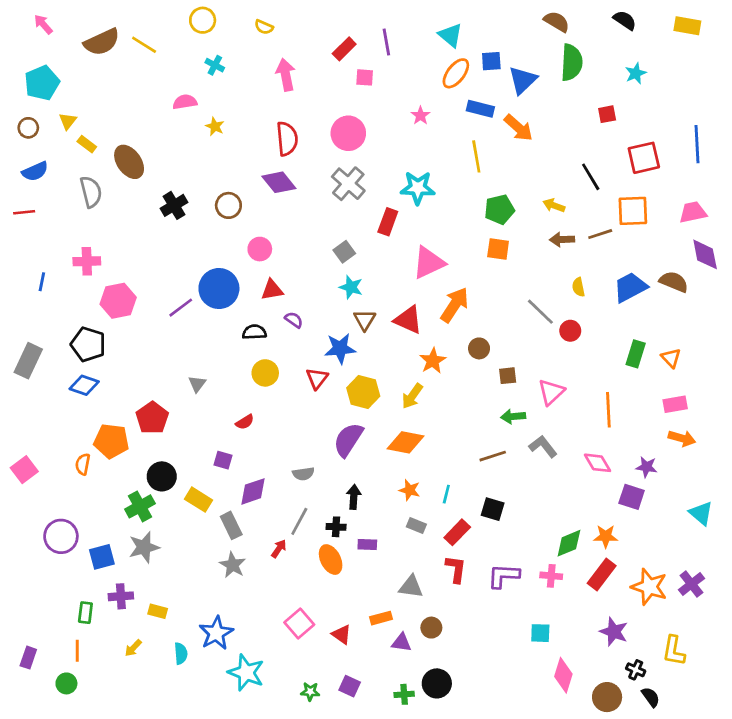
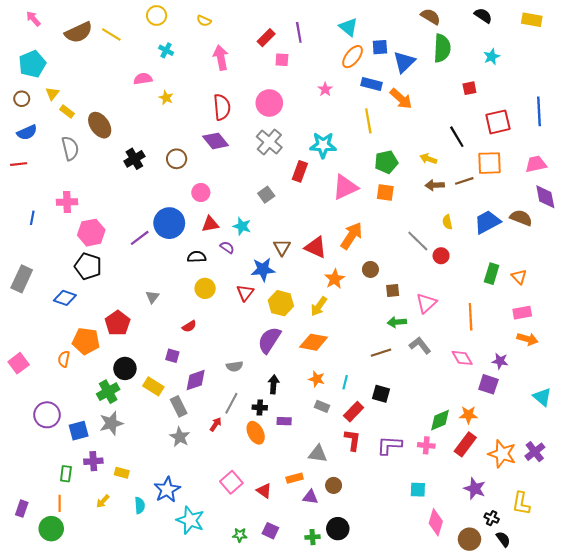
pink triangle: (429, 263) -> (345, 187), moved
cyan star: (351, 287) -> (242, 226), moved
black pentagon: (88, 344) -> (88, 266), moved
green circle: (66, 683) -> (51, 529), size x1.5

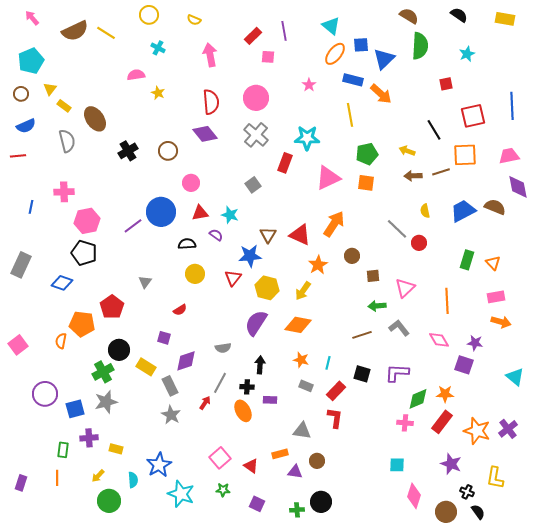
purple L-shape: (389, 445) -> (397, 373), moved
green circle: (51, 529) -> (109, 501), moved
green star: (240, 535) -> (223, 490), moved

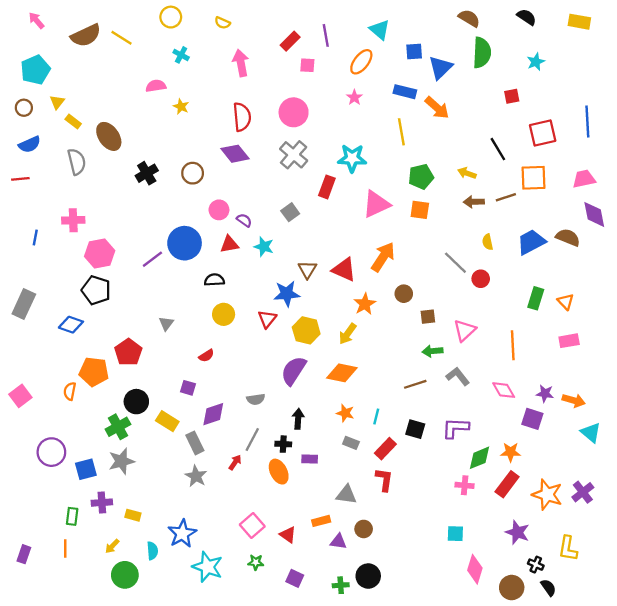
orange ellipse: (335, 54) -> (361, 62), moved
purple semicircle: (216, 235) -> (244, 220), moved
orange arrow: (501, 322) -> (574, 400), moved

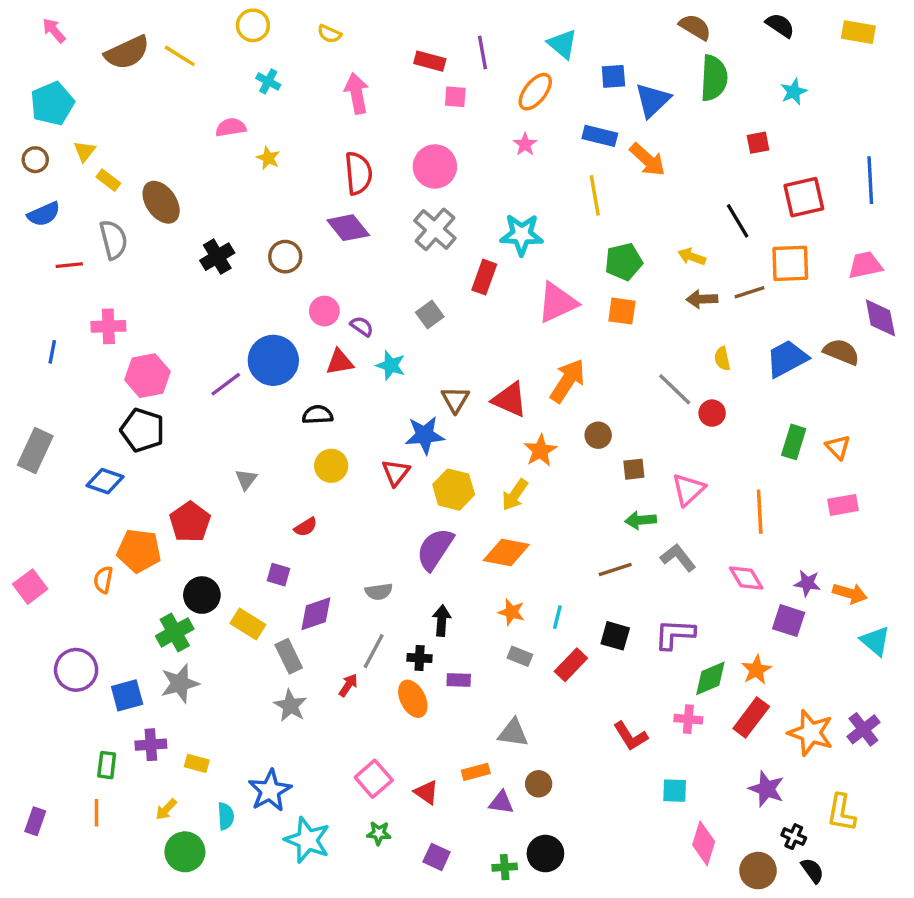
red rectangle: (290, 41) -> (430, 61), turned 60
red line: (20, 179) -> (69, 265), moved
orange star: (511, 452) -> (756, 670), turned -30
red L-shape: (384, 480) -> (630, 736), moved, turned 140

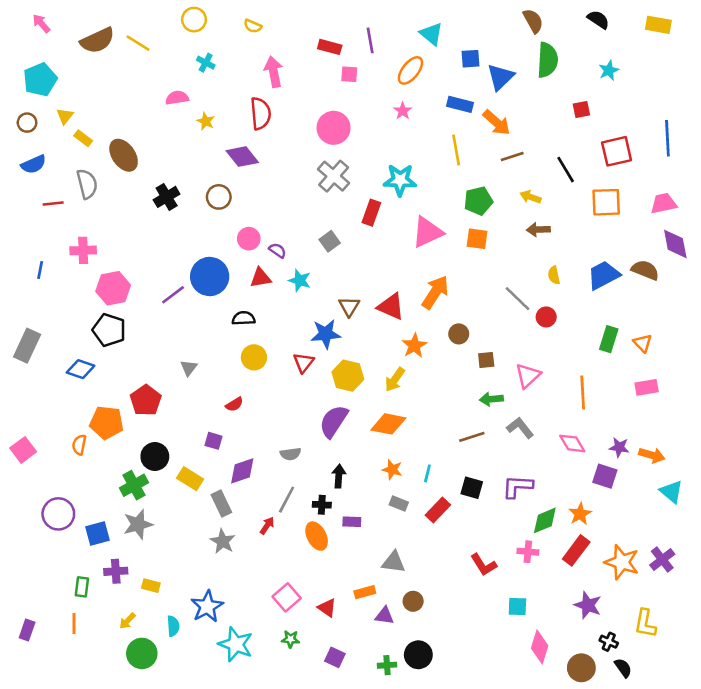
brown semicircle: (695, 27) -> (533, 21), turned 30
red semicircle: (358, 173) -> (261, 113), moved
purple diamond: (348, 228) -> (242, 157), moved
brown line: (750, 292) -> (512, 157), moved

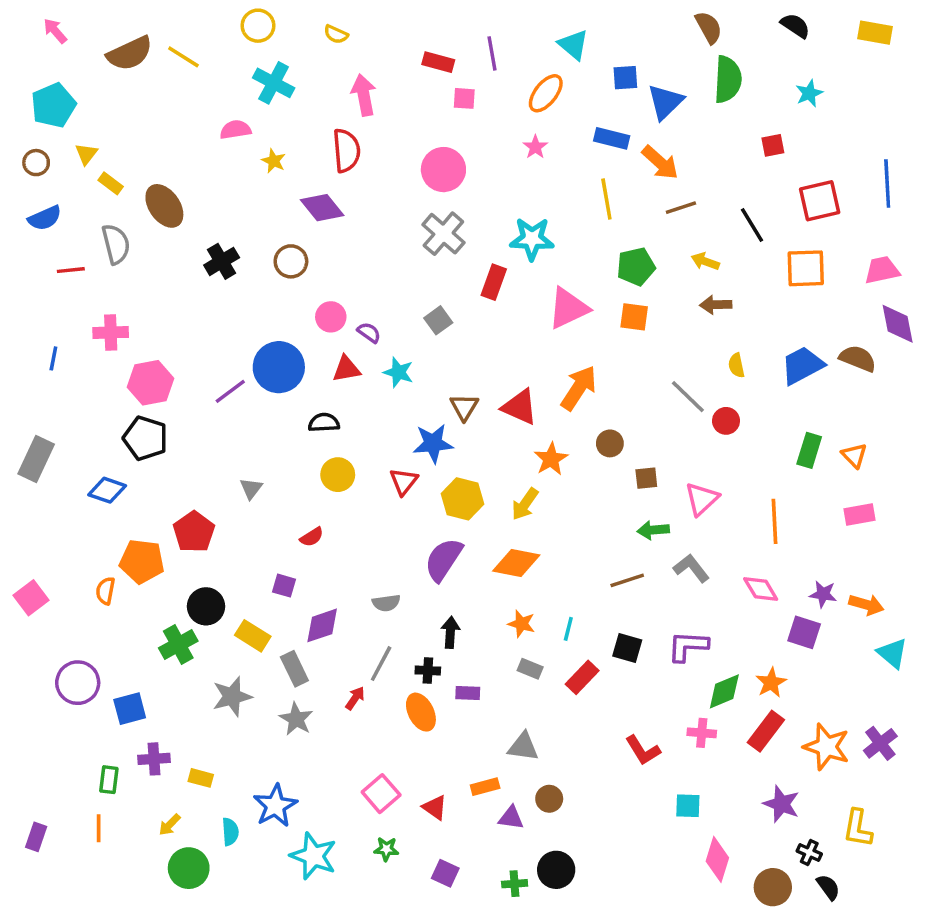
cyan cross: (206, 63) -> (274, 83), size x1.6
gray star: (138, 524) -> (232, 696), moved

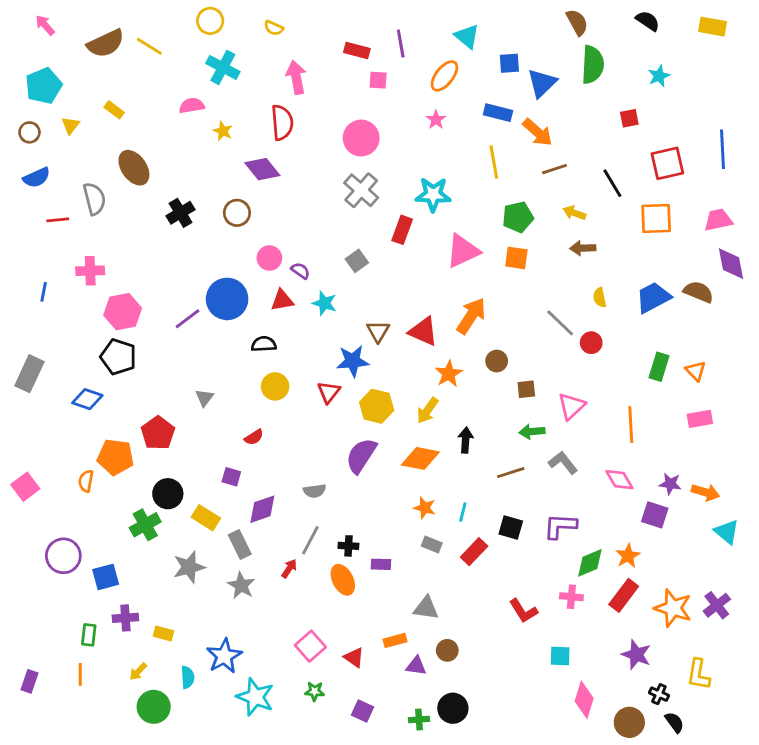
yellow rectangle: (111, 183) -> (114, 110), moved
black arrow: (450, 632) -> (466, 440), moved

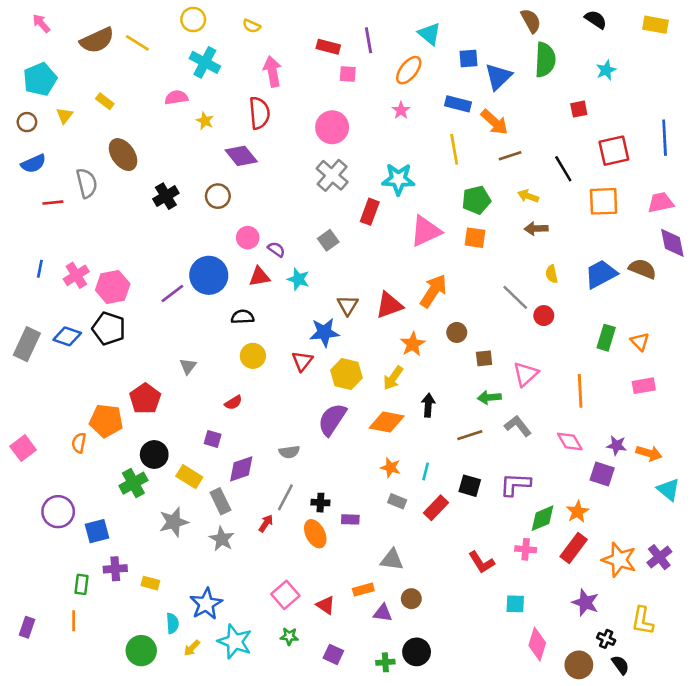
pink cross: (90, 271) -> (76, 275), moved, turned -30
red triangle: (423, 331) -> (389, 305), turned -44
blue diamond: (87, 399) -> (67, 336), moved
yellow arrow: (138, 672) -> (192, 648), moved

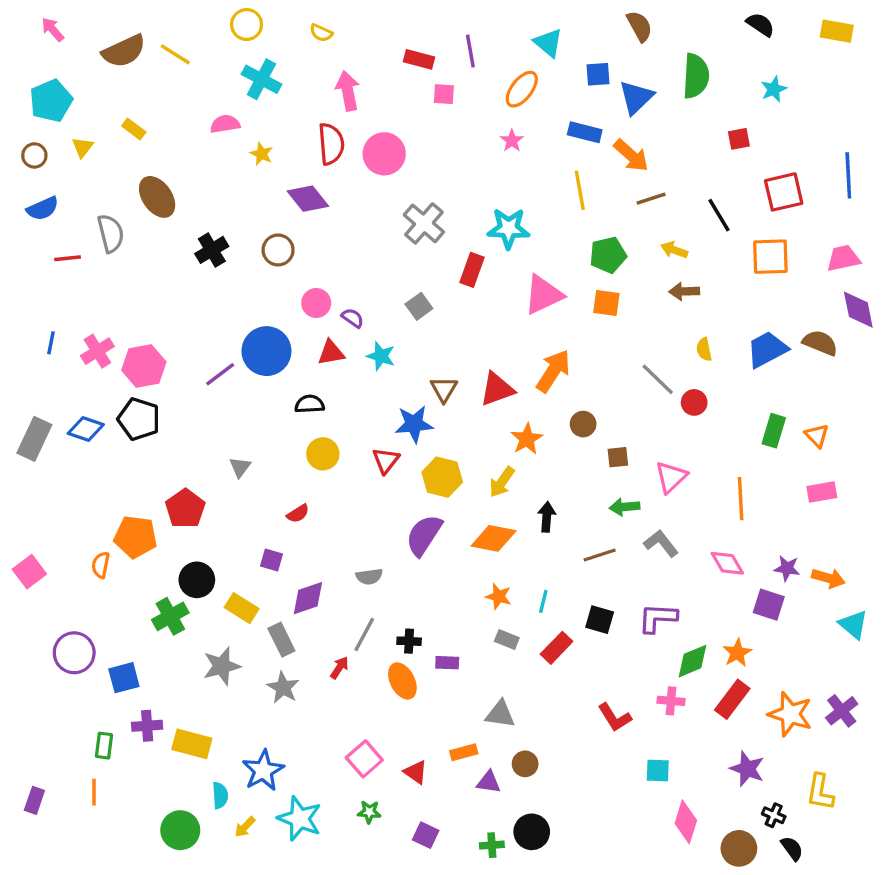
brown semicircle: (531, 21) -> (639, 26), moved
pink circle: (332, 127) -> (384, 154), moved
yellow rectangle: (150, 583) -> (192, 744), size x1.6

